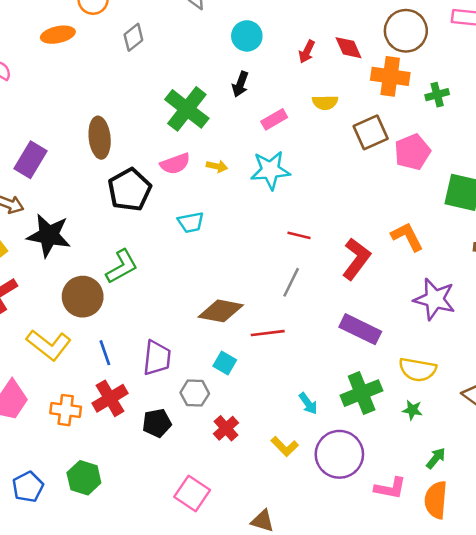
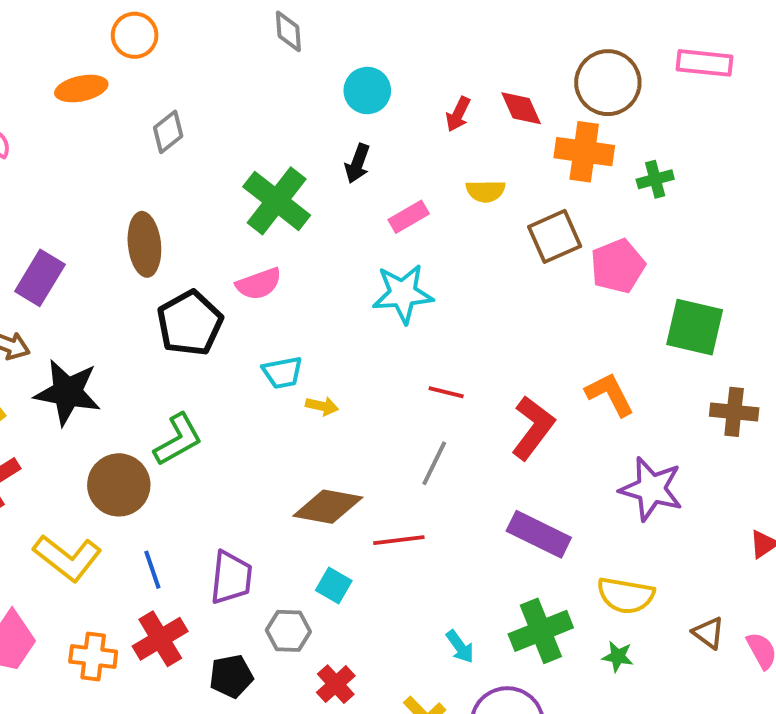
gray diamond: (133, 37) -> (168, 132), moved
yellow arrow: (217, 166) -> (322, 406), moved

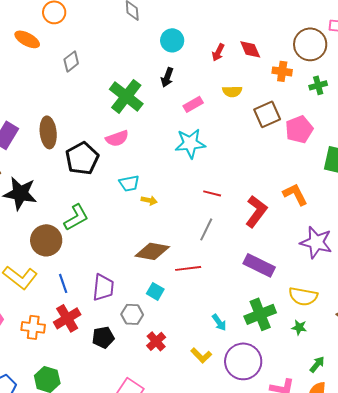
brown circle: (608, 83) -> (310, 44), moved
orange ellipse: (81, 89) -> (27, 39), turned 40
orange cross: (584, 152) -> (282, 71), size x0.7
brown ellipse: (144, 244) -> (48, 132), moved

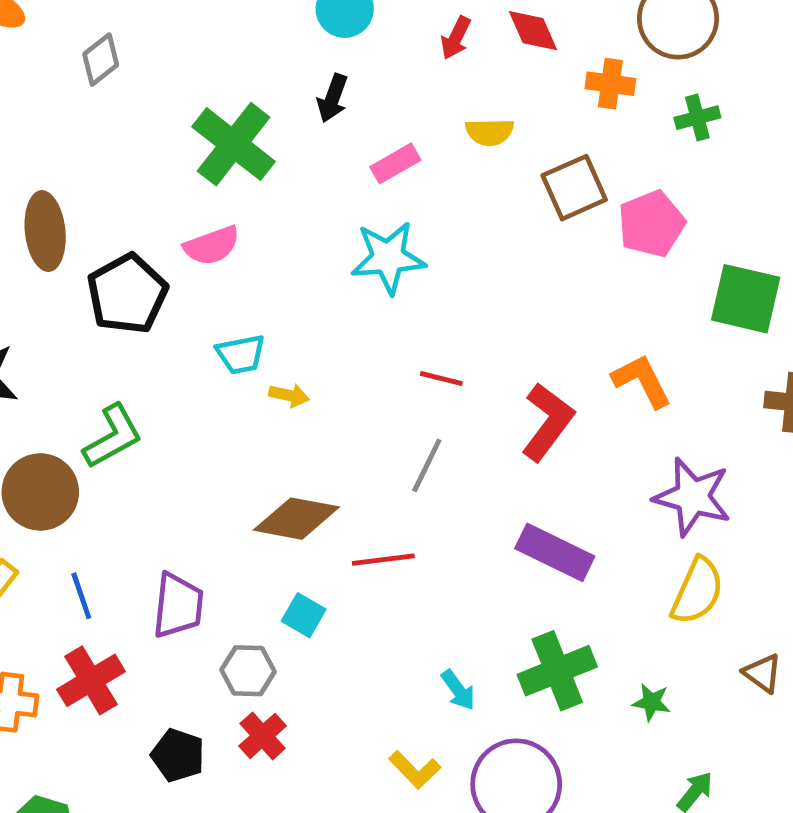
yellow semicircle: (303, 296) -> (697, 591), moved, turned -76
black pentagon: (103, 337) -> (178, 755), moved, turned 30
red cross: (156, 341) -> (263, 736), moved

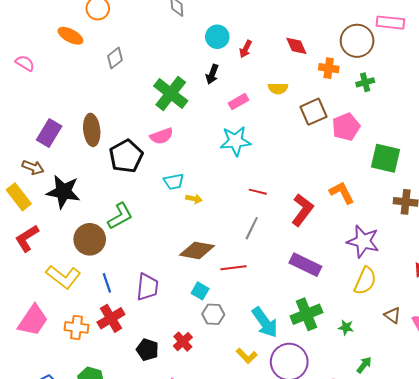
red arrow: (456, 38) -> (246, 49), moved
gray hexagon: (248, 671) -> (213, 314), moved
cyan arrow: (458, 690) -> (265, 322), size x1.8

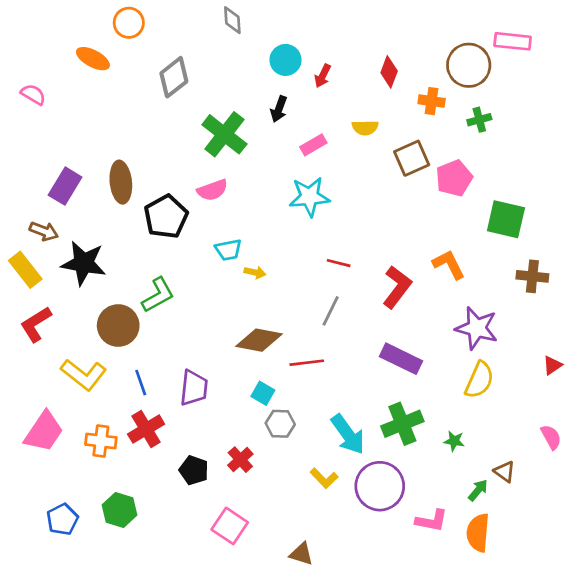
red diamond: (296, 46) -> (389, 72), turned 45
gray diamond: (115, 58) -> (174, 77), moved, size x1.4
brown triangle: (393, 315) -> (505, 472), moved

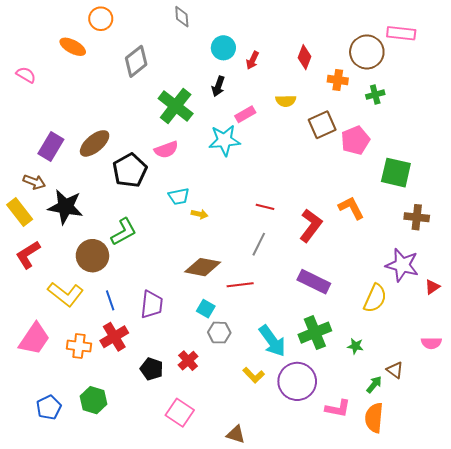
brown ellipse: (121, 182) -> (95, 143), turned 56
cyan star: (309, 197) -> (224, 140), moved
purple star: (477, 328) -> (402, 265), moved
pink semicircle: (551, 437) -> (431, 343), turned 120

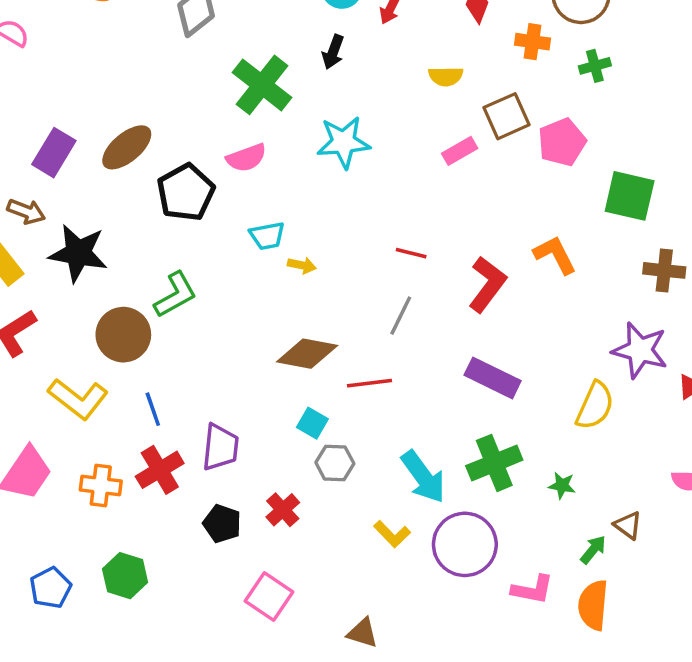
pink rectangle: (245, 114) -> (460, 151), moved
purple trapezoid: (152, 305) -> (220, 447), moved

